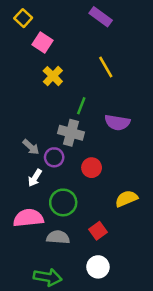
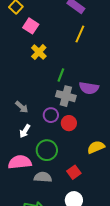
yellow line: (106, 67) -> (80, 34), moved, turned 54
gray cross: (71, 133) -> (66, 96), moved
purple circle: (54, 157) -> (51, 115), moved

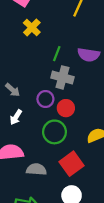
purple semicircle: (89, 88) -> (89, 55), moved
green circle: (47, 150) -> (55, 132), moved
red square: (74, 172) -> (72, 164), size x1.5

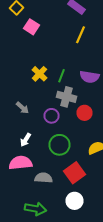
yellow cross: (32, 28) -> (40, 74), moved
red circle: (66, 108) -> (84, 113), moved
white arrow: (16, 117) -> (26, 140), moved

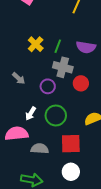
white arrow: (26, 140) -> (31, 113), moved
red square: (74, 173) -> (71, 144), turned 35

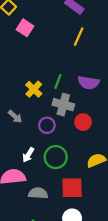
yellow cross: (36, 44) -> (34, 89), moved

